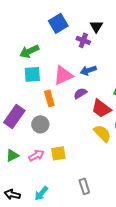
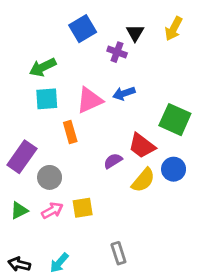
purple semicircle: (80, 93) -> (113, 161), moved
gray circle: (40, 124) -> (50, 177), moved
yellow semicircle: (102, 133) -> (143, 180), turned 84

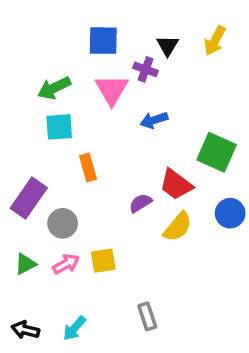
blue square: (83, 29) -> (103, 41), turned 32
pink triangle: (89, 100) -> (112, 90), moved, turned -36
blue circle: (174, 169) -> (230, 213), moved

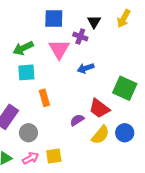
blue circle: (230, 213) -> (125, 133), moved

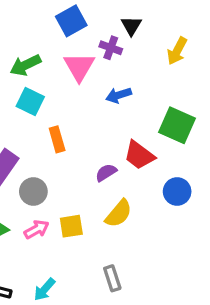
blue square: (54, 19) -> (71, 21), turned -30
yellow arrow: (124, 19) -> (177, 51), moved
cyan square: (26, 72) -> (30, 101), turned 30
yellow semicircle: (100, 135) -> (119, 214), moved

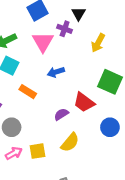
yellow arrow: (177, 51) -> (98, 43), moved
blue arrow: (119, 95) -> (56, 72), moved
orange rectangle: (57, 139) -> (28, 92), turned -42

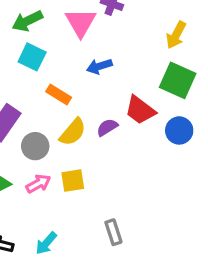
yellow arrow: (98, 43) -> (176, 35), moved
blue circle: (110, 127) -> (179, 130), moved
yellow semicircle: (70, 142) -> (73, 132), moved

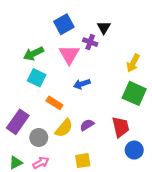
red trapezoid: (140, 110) -> (121, 127), moved, turned -140
blue circle: (179, 130) -> (134, 150), moved
yellow square: (73, 181) -> (83, 161), moved

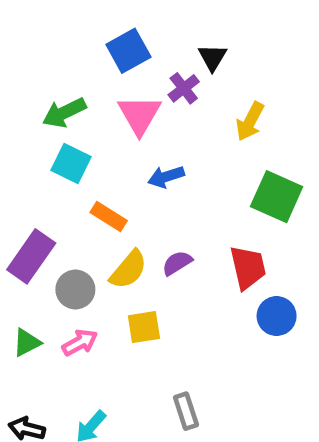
purple cross: (90, 42) -> (184, 88), turned 32
yellow arrow: (133, 63) -> (250, 121), moved
yellow square: (83, 161) -> (144, 327), moved

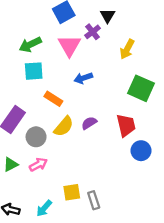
cyan square: (71, 163) -> (34, 71), turned -30
yellow square: (144, 327) -> (72, 192), moved

